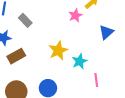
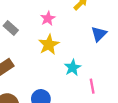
pink star: (75, 15) -> (48, 18), moved
yellow star: (58, 50) -> (49, 45), moved

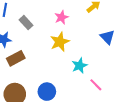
blue triangle: (99, 34) -> (107, 37), turned -35
pink line: (92, 86) -> (96, 85), turned -40

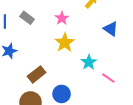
gray rectangle: (26, 23) -> (27, 18), moved
brown rectangle: (16, 58) -> (37, 74), moved

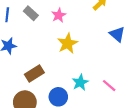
pink star: (62, 18) -> (59, 15), moved
cyan star: (89, 62) -> (80, 82), moved

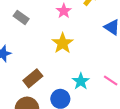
pink star: (59, 15) -> (64, 11), moved

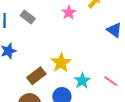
yellow star: (63, 43) -> (61, 63), moved

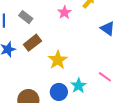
brown rectangle: (36, 76) -> (32, 43), moved
cyan star: (82, 81) -> (78, 86), moved

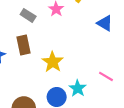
gray rectangle: (26, 17) -> (28, 15), moved
brown rectangle: (32, 43) -> (23, 45), turned -60

